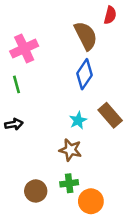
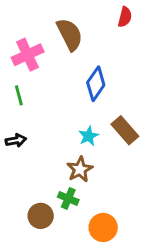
brown semicircle: (86, 36) -> (70, 34), moved
brown star: (70, 150) -> (80, 169), turned 30
green cross: (69, 183) -> (68, 198), moved, turned 30

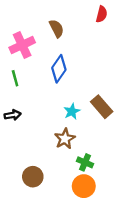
brown semicircle: (70, 34) -> (57, 28), size x0.7
blue diamond: (96, 84) -> (59, 69), moved
green cross: (68, 198) -> (85, 162), moved

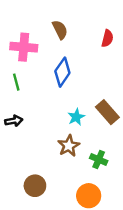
red semicircle: (102, 14) -> (107, 38), moved
pink cross: (22, 45) -> (24, 47), turned 30
green cross: (85, 162) -> (99, 160), moved

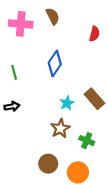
brown semicircle: (60, 30) -> (53, 16), moved
pink cross: (24, 47) -> (21, 24), moved
brown circle: (35, 186) -> (48, 164), moved

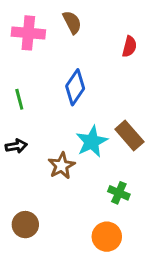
cyan star: (67, 103) -> (92, 142), size x1.5
brown star: (60, 128) -> (62, 166), moved
brown circle: (48, 164) -> (25, 225), moved

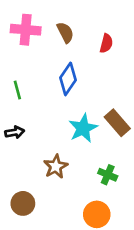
brown semicircle: (72, 22) -> (65, 32), moved
red semicircle: (129, 47) -> (106, 43), moved
brown star: (62, 166) -> (56, 167), moved

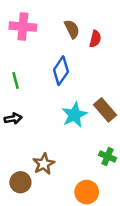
brown semicircle: (65, 32) -> (72, 29), moved
brown star: (56, 167) -> (44, 164), moved
green cross: (108, 175) -> (107, 157), moved

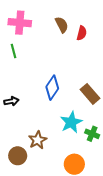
blue diamond: (61, 71) -> (52, 88), moved
green line: (16, 81) -> (13, 51), moved
cyan star: (74, 115) -> (71, 122), moved

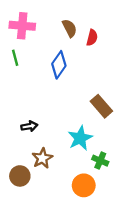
blue diamond: (52, 88) -> (59, 65), moved
black arrow: (11, 101) -> (29, 126), moved
green cross: (92, 134) -> (100, 161), moved

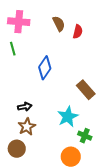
blue diamond: (59, 65) -> (45, 68), moved
brown star: (42, 158) -> (27, 127), moved

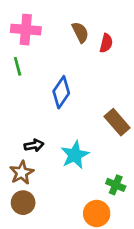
cyan star: (68, 117) -> (75, 155), moved
brown star: (27, 127) -> (22, 173), moved

